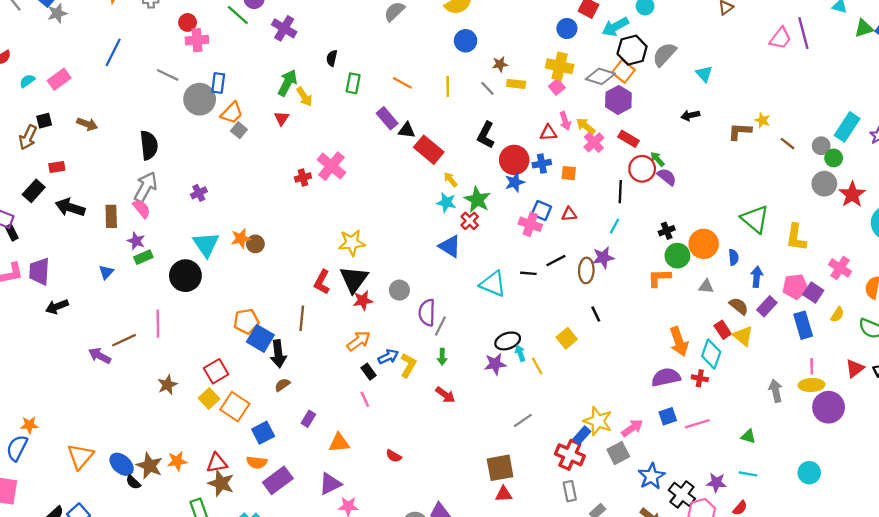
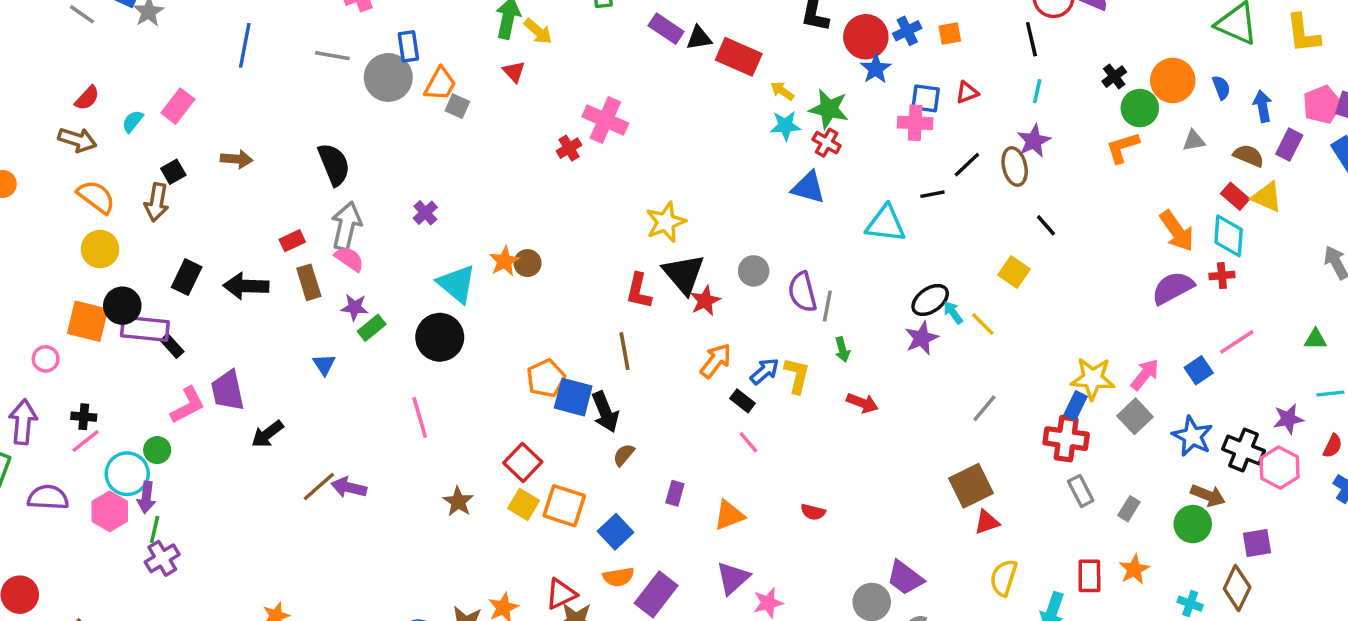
red rectangle: (57, 167) -> (292, 241), moved
brown line: (124, 340) -> (319, 487), moved
blue square: (668, 416) -> (1199, 370), moved

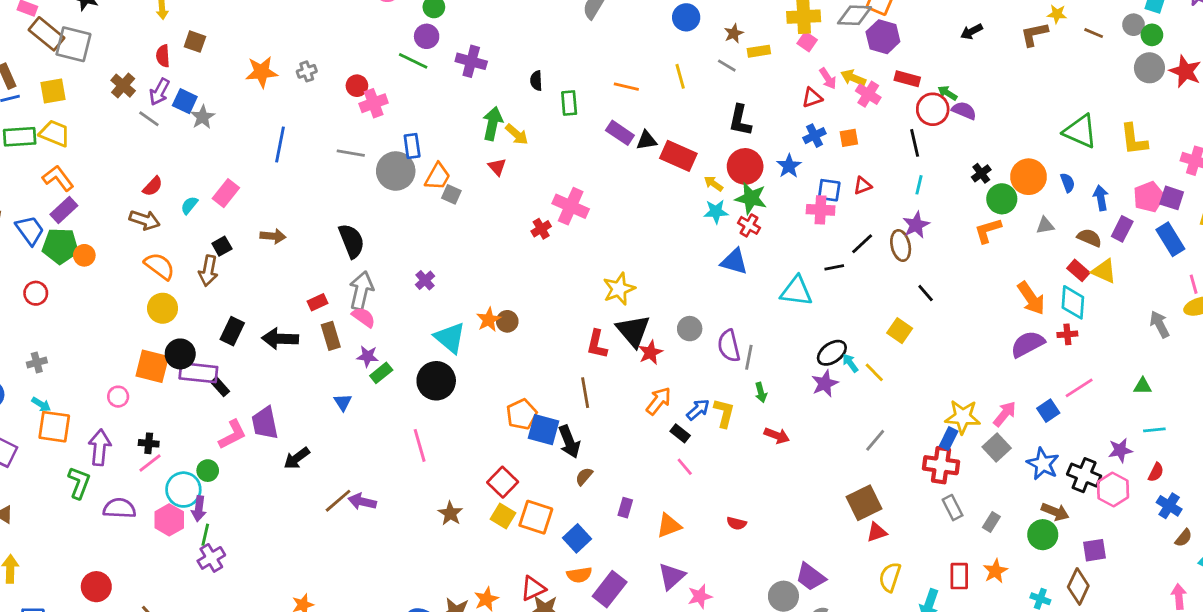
red circle: (866, 37) -> (745, 166), moved

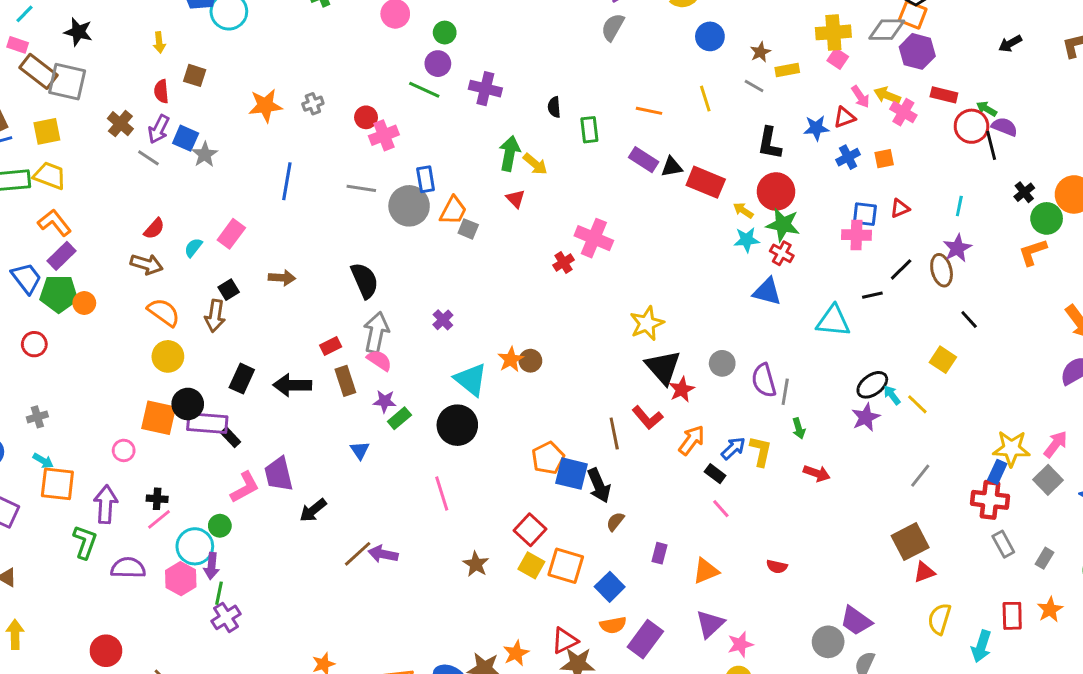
black line: (915, 143) -> (991, 145), moved
blue star: (789, 166) -> (816, 128), moved, turned 30
red L-shape: (597, 344) -> (647, 418), moved, turned -52

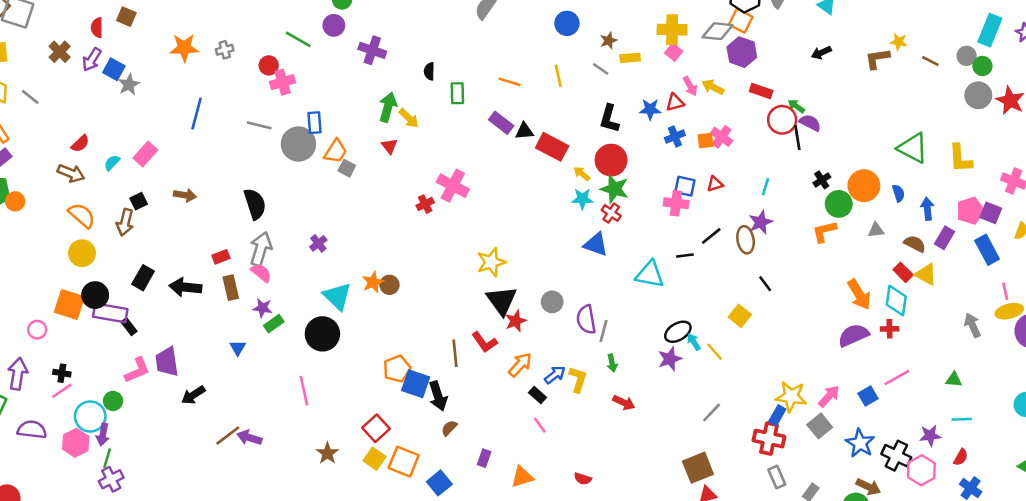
green line: (424, 90) -> (298, 39), moved
pink cross: (903, 112) -> (722, 137), moved
gray line: (148, 158) -> (30, 97), moved

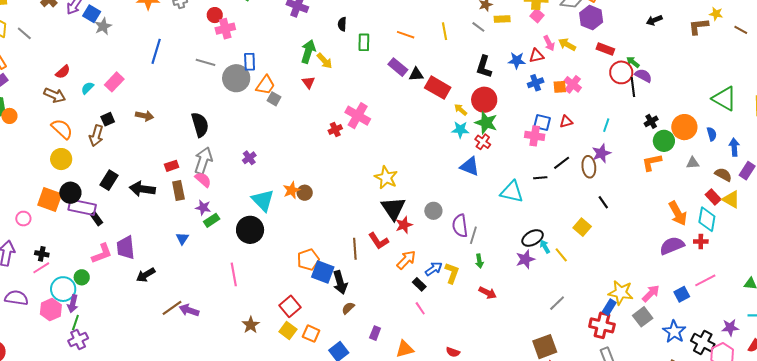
yellow star: (491, 262) -> (386, 178), turned -30
orange square: (404, 462) -> (311, 334), size x0.7

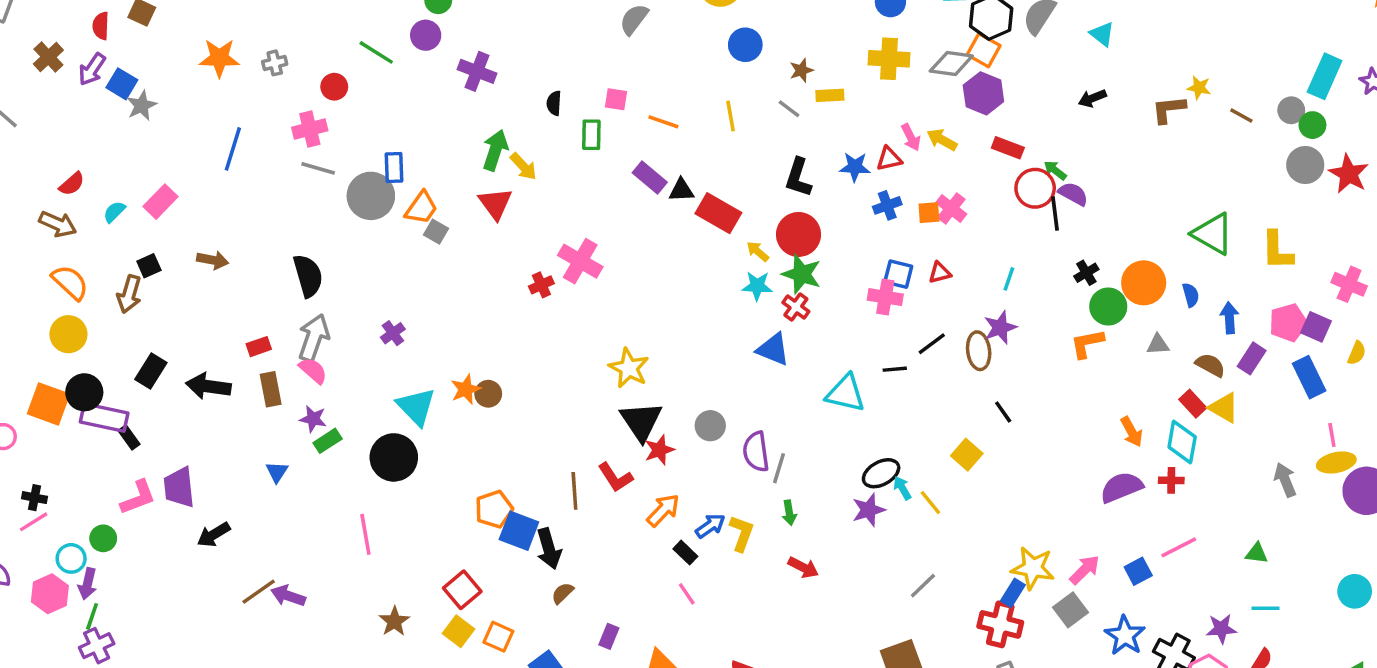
pink square: (537, 16) -> (616, 99), moved, turned -32
pink cross: (225, 29) -> (310, 129), moved
red triangle: (308, 82) -> (495, 204), size x1.5
orange arrow: (678, 213) -> (1132, 432), size x0.7
cyan circle: (63, 289) -> (71, 558), size x0.7

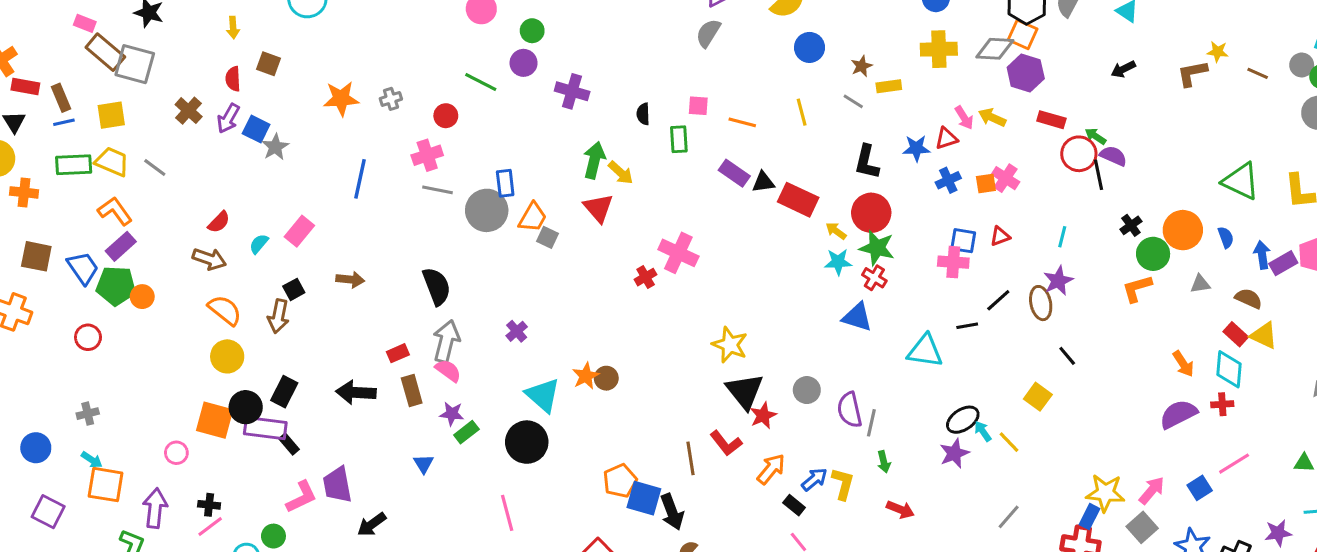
purple rectangle: (1252, 358) -> (1283, 263), moved, turned 32
black rectangle: (151, 371) -> (284, 392), moved

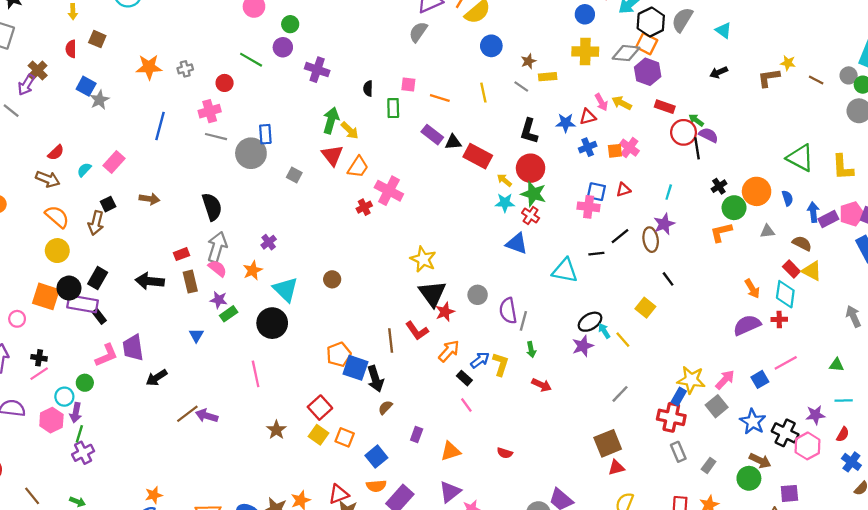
purple arrow: (228, 118) -> (26, 85), moved
orange trapezoid: (533, 217) -> (358, 167), moved
orange star: (586, 376) -> (253, 270), moved

